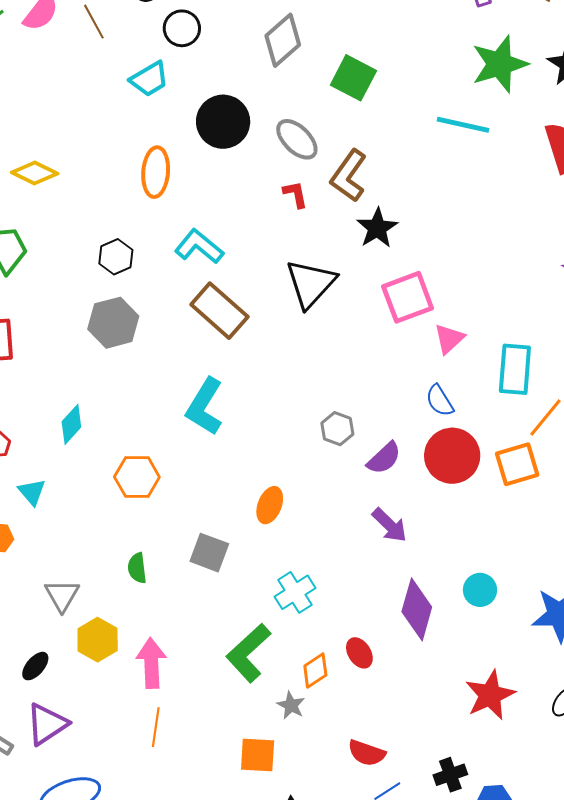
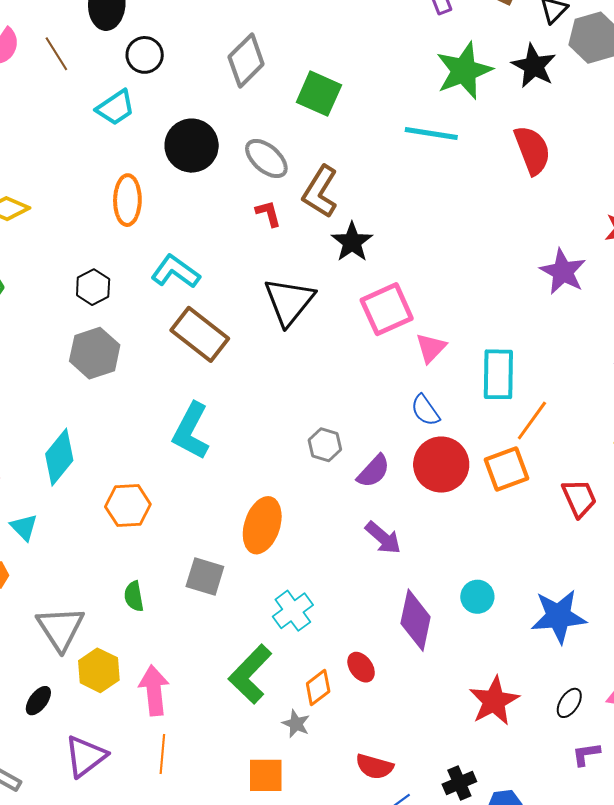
cyan diamond: (71, 424) -> (59, 457), size x1.4
orange ellipse: (270, 505) -> (262, 525), size x1.5
gray triangle: (62, 595) -> (60, 628), size x1.4
purple triangle: (47, 724) -> (85, 756), moved

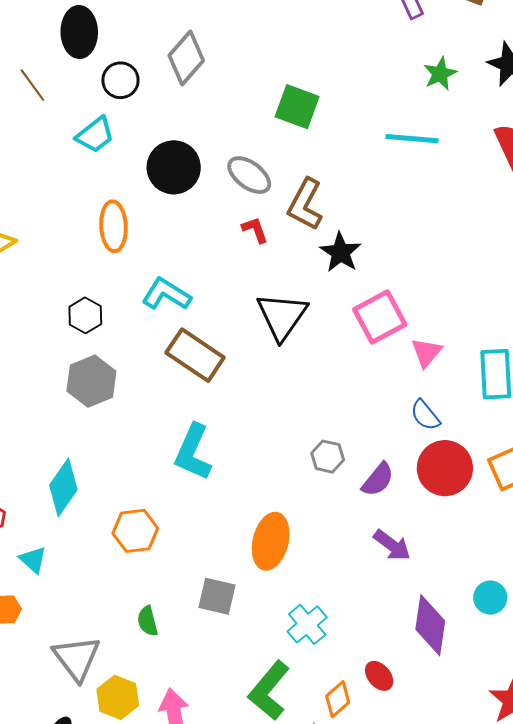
gray diamond: (246, 60) -> (186, 58), moved
green star: (464, 71) -> (440, 74), size x0.6

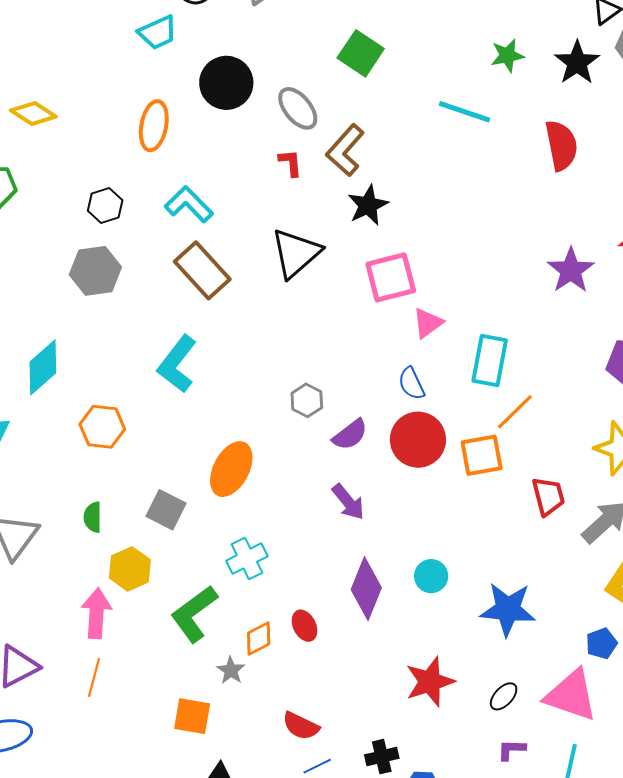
yellow hexagon: (118, 697) -> (130, 569), moved

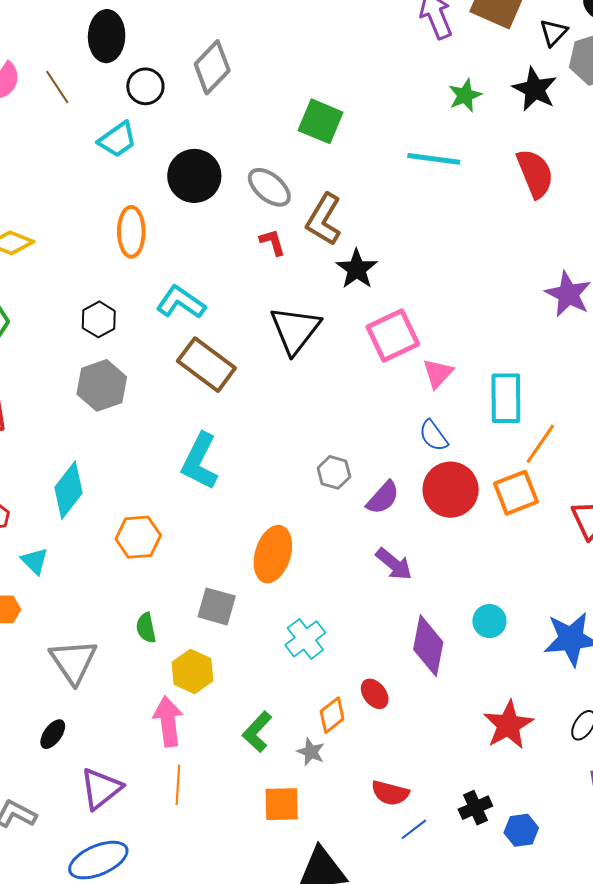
green L-shape: (194, 614) -> (257, 732), moved, size x0.7

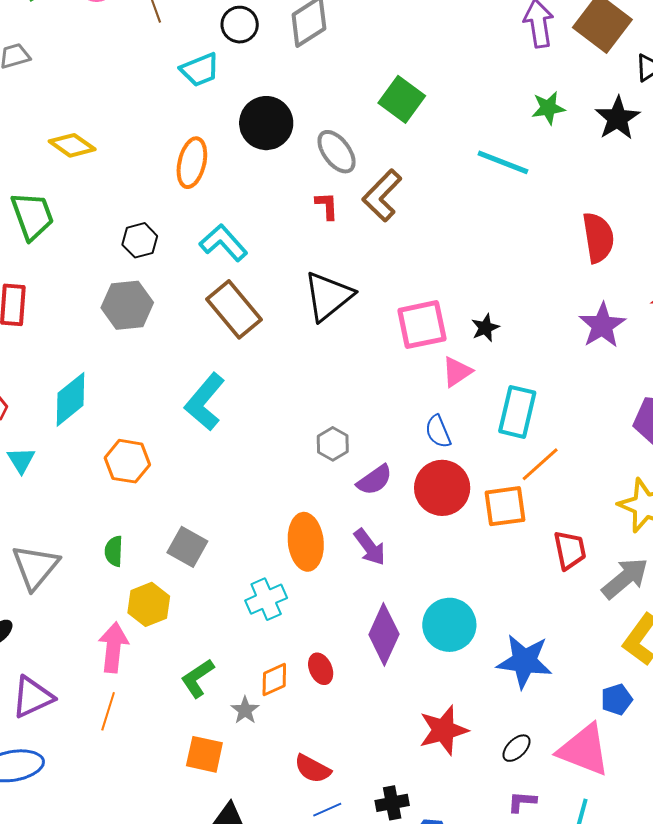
red semicircle: (535, 173) -> (598, 238), moved
black star: (357, 269) -> (485, 328), moved, size x0.7
orange ellipse: (273, 554) -> (306, 542), moved, turned -36
cyan circle: (489, 621) -> (449, 625), size x1.6

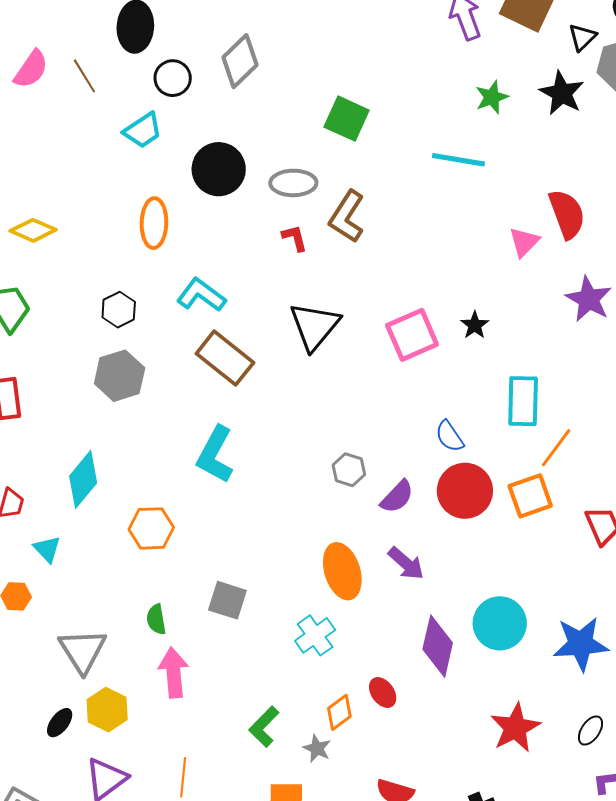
gray ellipse: (337, 152) -> (293, 183), turned -42
pink triangle: (457, 372) -> (524, 242), moved
yellow hexagon: (149, 604) -> (107, 710), moved
pink arrow: (113, 647) -> (174, 673), moved

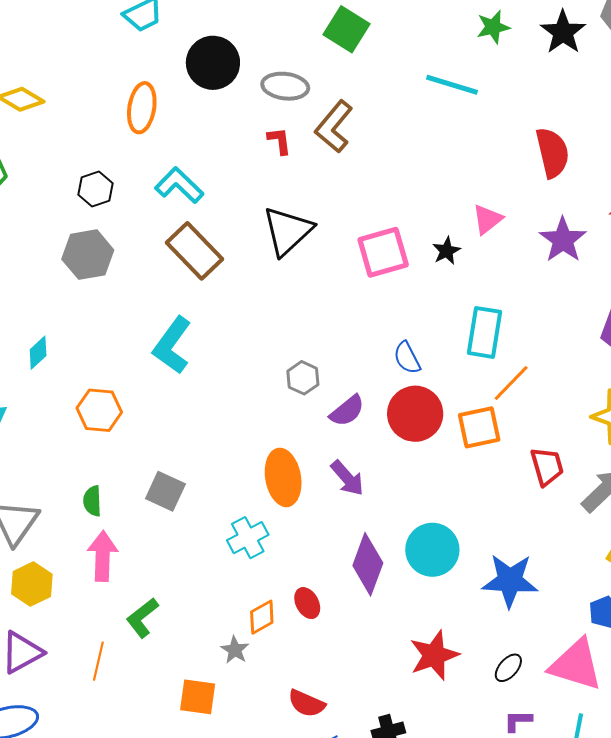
pink triangle: (524, 242) -> (487, 219), moved
cyan diamond: (83, 479) -> (38, 353), size x0.6
green L-shape: (264, 727) -> (142, 618), moved

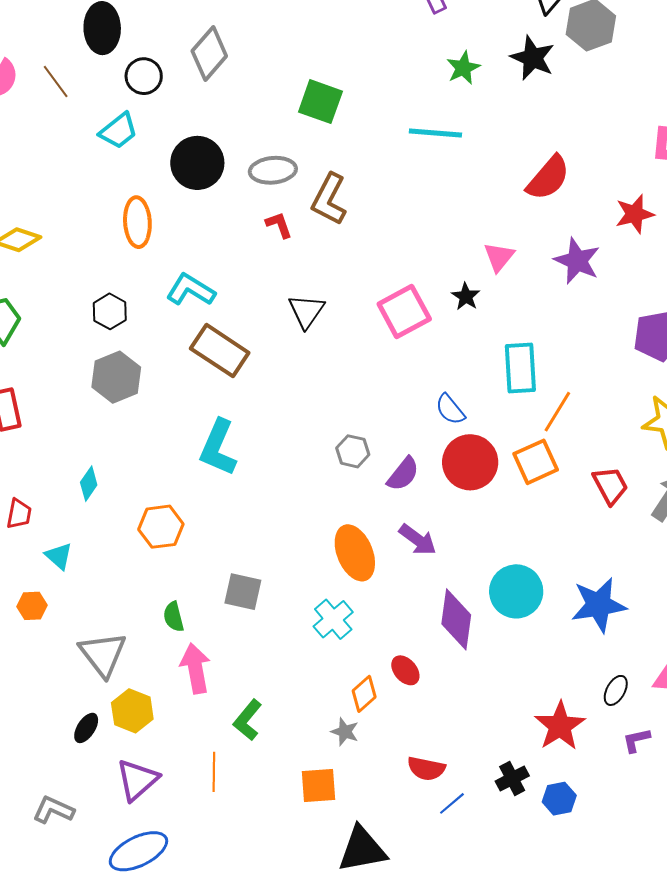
red semicircle: (552, 153) -> (548, 178), turned 66
black triangle: (288, 231) -> (306, 311), size x0.7
red star: (434, 655) -> (560, 726), moved

